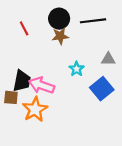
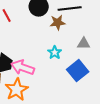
brown star: (60, 36) -> (58, 23), moved

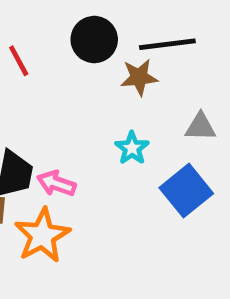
pink arrow: (23, 68) -> (56, 183), size x0.7

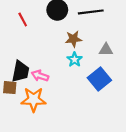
brown star: (139, 77) -> (73, 39), moved
orange star: (42, 235) -> (34, 99), turned 30

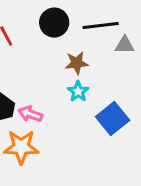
gray triangle: (106, 50) -> (125, 45), moved

